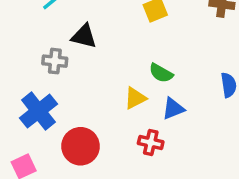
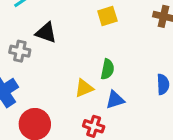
green semicircle: (161, 73) -> (107, 69), turned -114

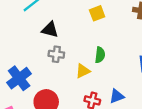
gray cross: (20, 51) -> (56, 54), moved
blue triangle: (115, 100) -> (117, 96), moved

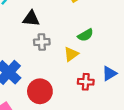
green semicircle: (100, 55) -> (85, 35), turned 63

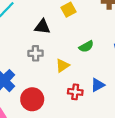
black triangle: (31, 19) -> (42, 27), moved
green semicircle: (85, 35) -> (86, 46), moved

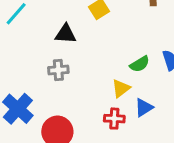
green semicircle: (86, 46) -> (140, 64), moved
yellow triangle: (63, 66) -> (121, 88), moved

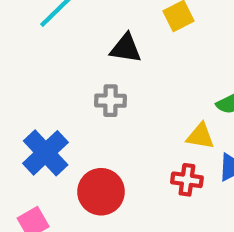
yellow triangle: (121, 88) -> (200, 136), turned 42

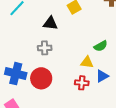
blue cross: (46, 153) -> (16, 74), turned -30
red circle: (101, 192) -> (41, 78), moved

